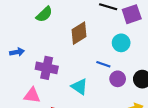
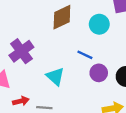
cyan circle: (121, 43) -> (99, 24), moved
purple cross: (47, 68) -> (21, 51), turned 35

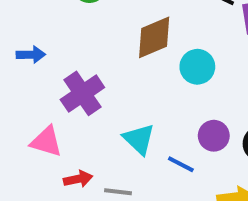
cyan circle: (99, 24) -> (197, 67), moved
blue line: (85, 55) -> (181, 164), moved

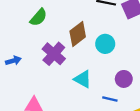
purple cross: (82, 93) -> (54, 54), moved
cyan triangle: (139, 139) -> (83, 79), moved

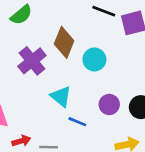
brown diamond: (78, 34) -> (64, 42), turned -40
blue line: (110, 99) -> (77, 122), moved

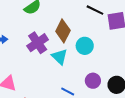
cyan triangle: (61, 96) -> (59, 57), moved

